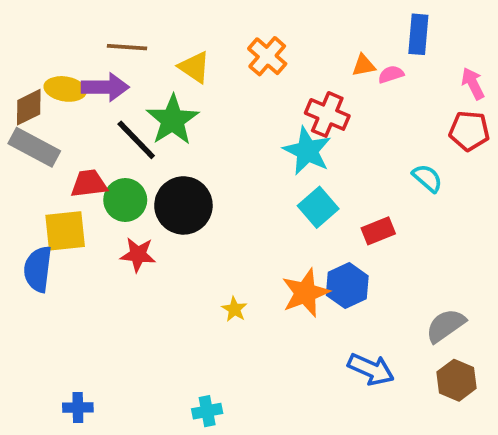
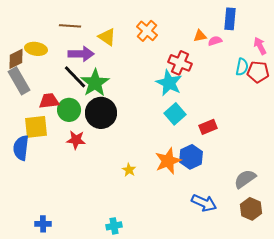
purple arrow: (105, 87) -> (81, 54), moved
green star: (173, 120) -> (95, 83), moved
gray rectangle: (34, 147) -> (19, 81), turned 32
cyan semicircle: (427, 178) -> (242, 67), moved, turned 60

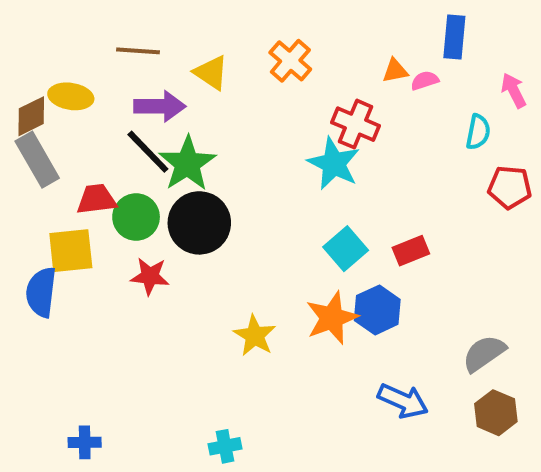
red pentagon: (258, 72) -> (510, 187), moved
cyan square: (175, 114) -> (346, 249), moved
yellow star: (129, 170) -> (255, 336), size x1.5

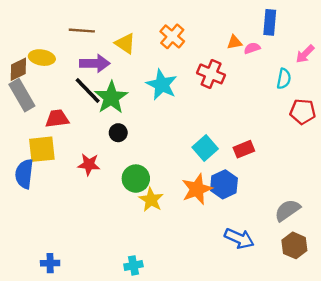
pink arrow: (514, 90) -> (305, 54), turned -108
cyan star: (334, 164) -> (162, 85), moved
green circle: (136, 217) -> (136, 179), moved
black circle: (199, 223) -> (118, 133), size x0.5

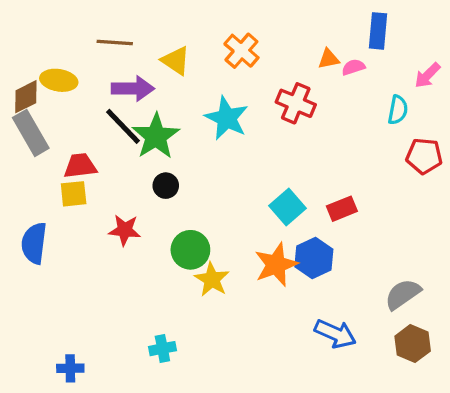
yellow square: (42, 149) -> (74, 194), moved, size x0.7
cyan cross: (133, 265) -> (162, 349), moved

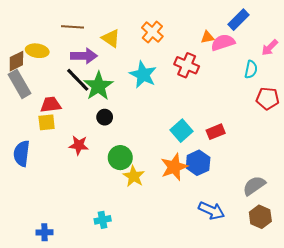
blue rectangle: (378, 31) -> (239, 20), turned 40
pink semicircle: (353, 67) -> (223, 42), size x1.6

